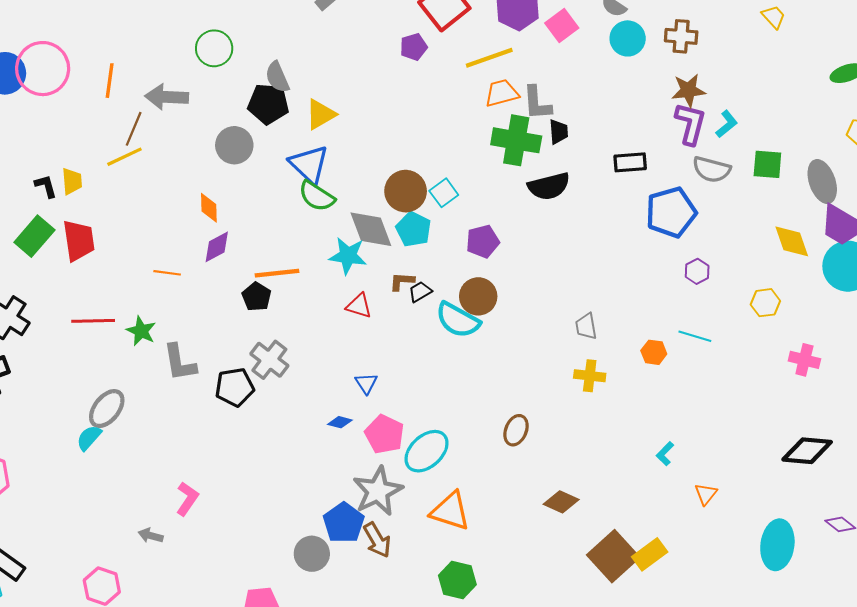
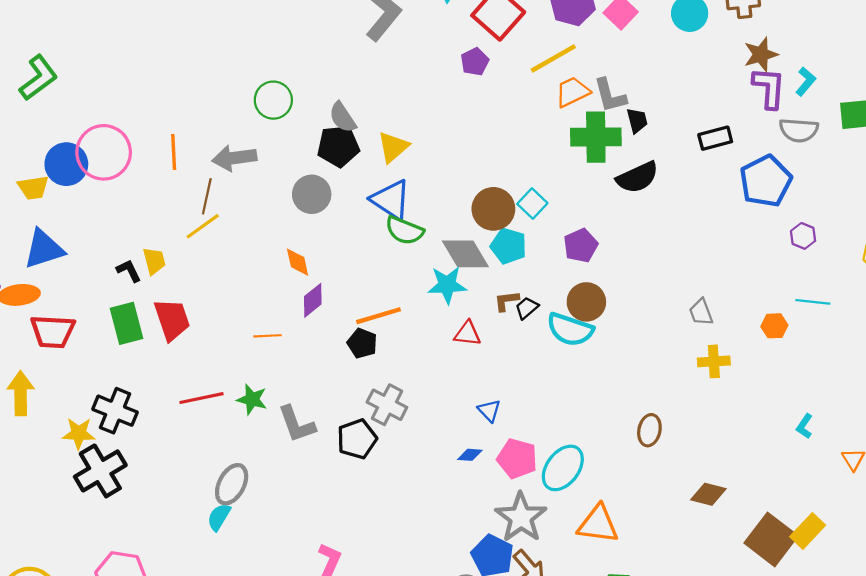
green rectangle: (34, 236) -> (126, 323), turned -45

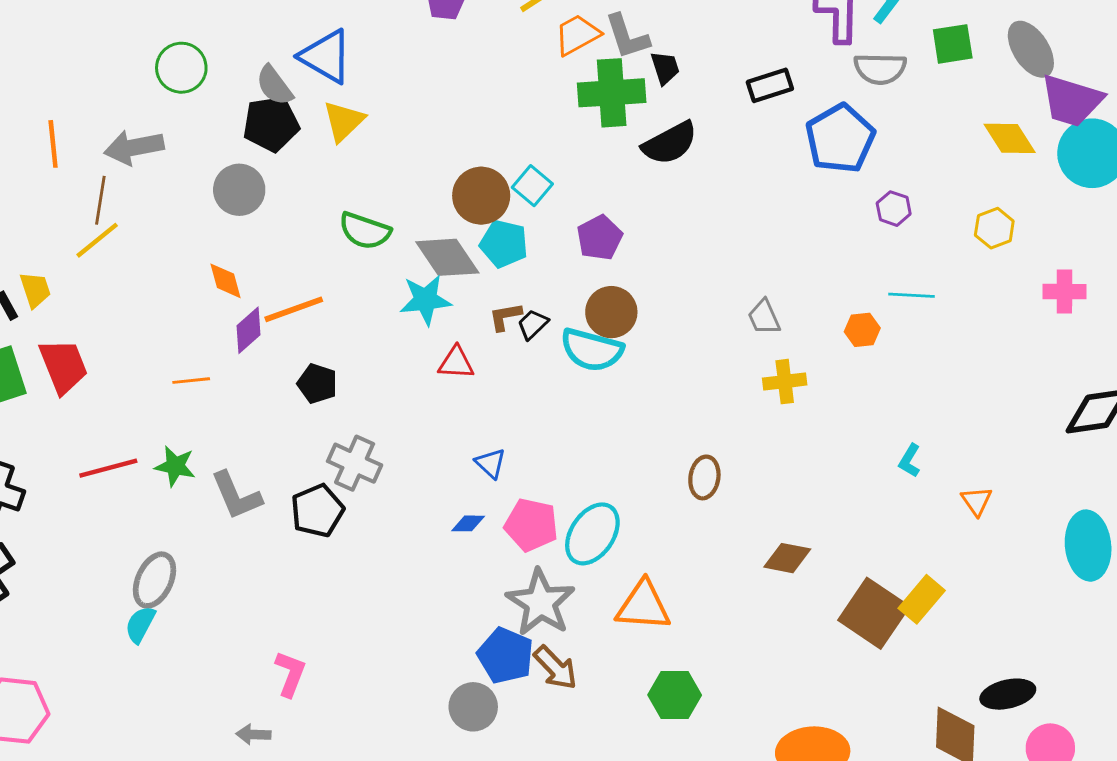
blue triangle: (391, 200) -> (326, 56), moved
orange line: (379, 316) -> (294, 309), moved

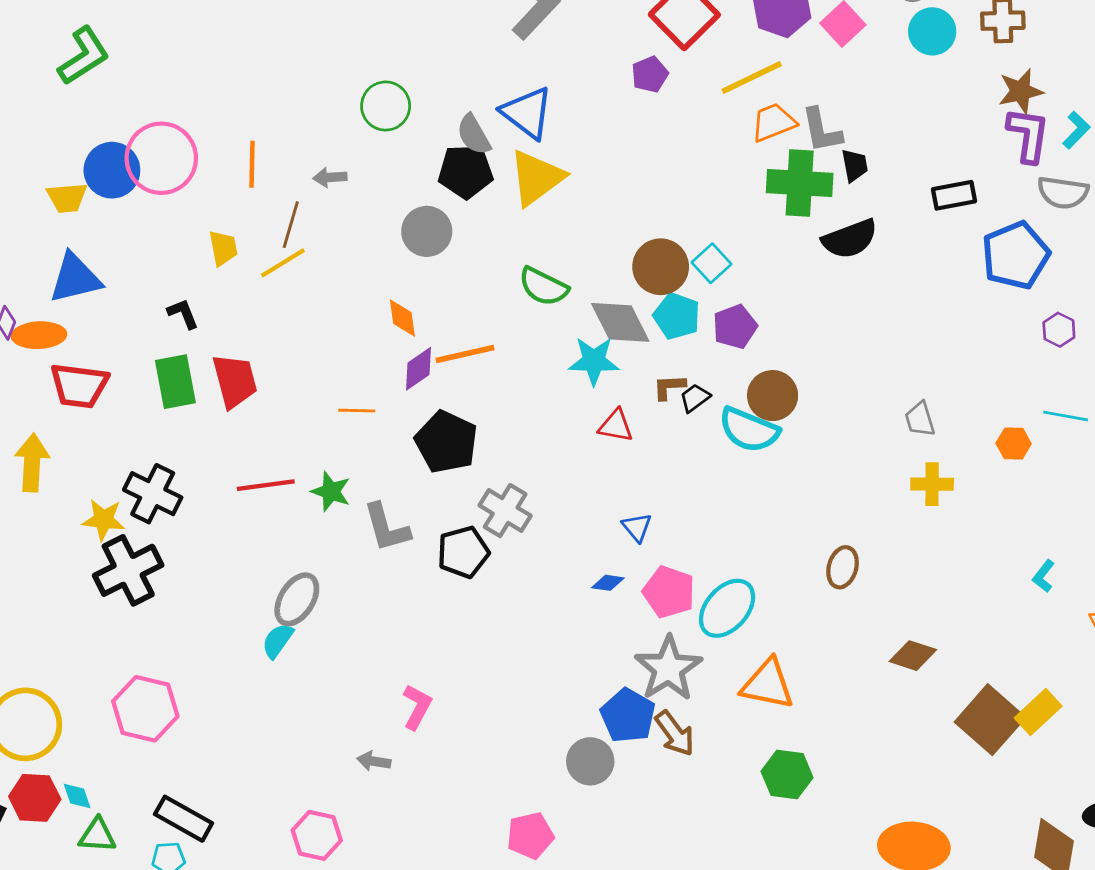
yellow triangle: (344, 121) -> (536, 178), size x1.4
gray arrow: (134, 147) -> (330, 177), size x0.6
purple pentagon: (600, 238) -> (735, 327), moved
yellow trapezoid: (35, 290) -> (223, 248), moved
black pentagon: (317, 384) -> (446, 442), moved, size x1.6

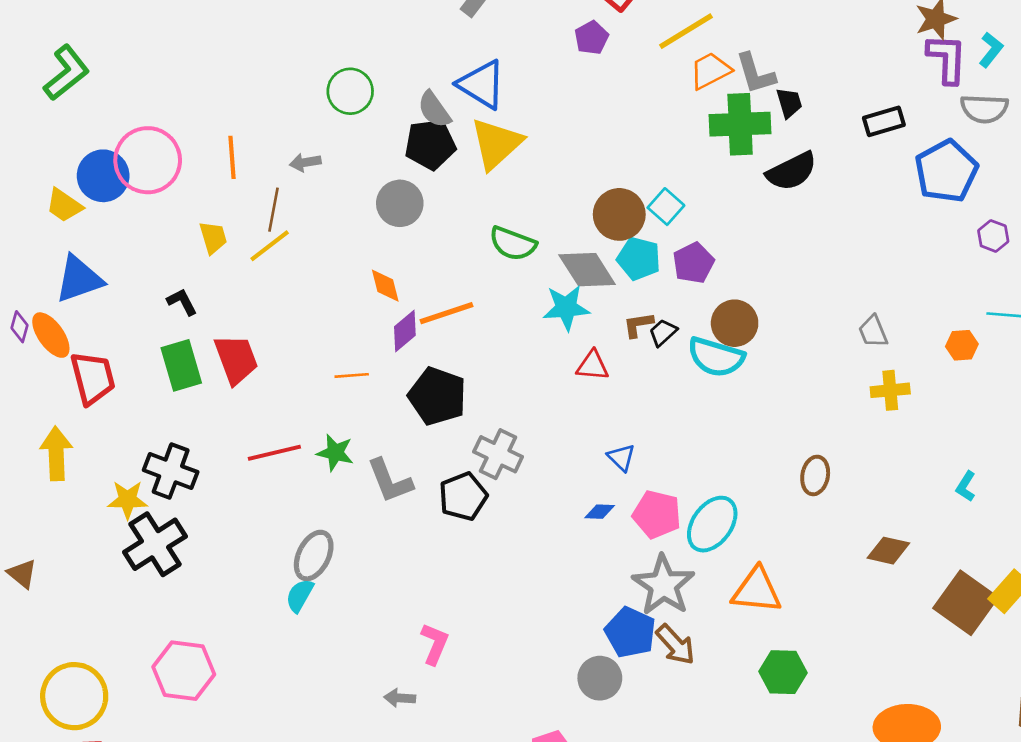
yellow trapezoid: (67, 198) -> (64, 205), turned 45
orange ellipse: (39, 335) -> (51, 335), turned 63
red trapezoid: (79, 386) -> (93, 378), turned -106
cyan L-shape: (1044, 576) -> (966, 486), moved

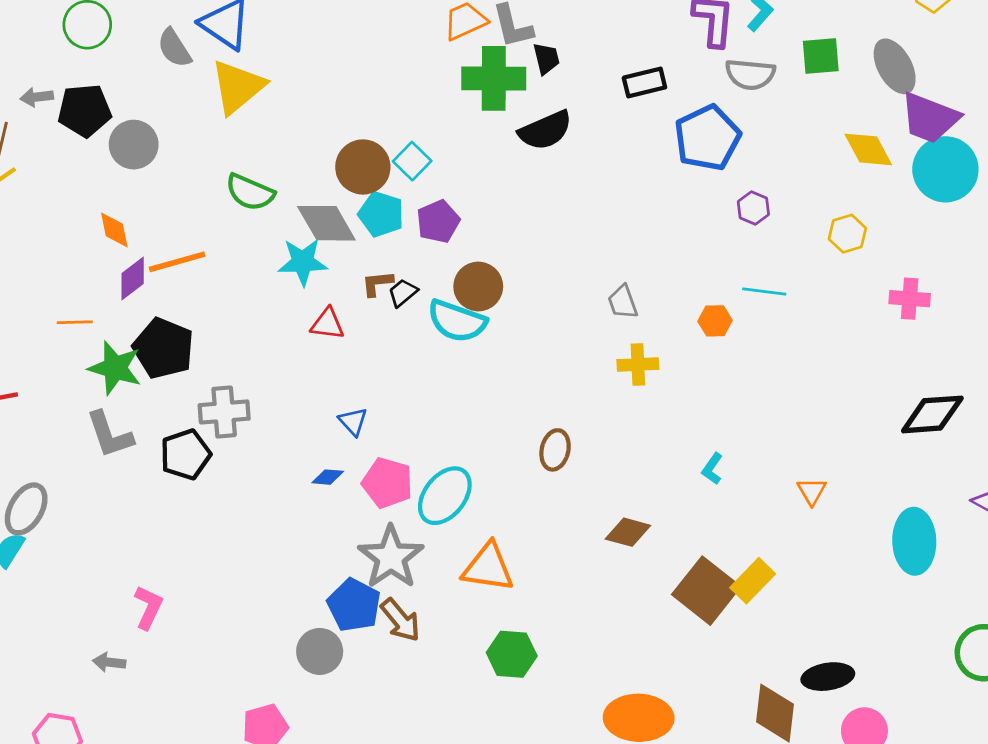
black pentagon: (430, 144) -> (85, 110), moved
green star: (335, 453) -> (115, 368), moved, size x1.4
gray cross: (498, 454) -> (224, 412), turned -33

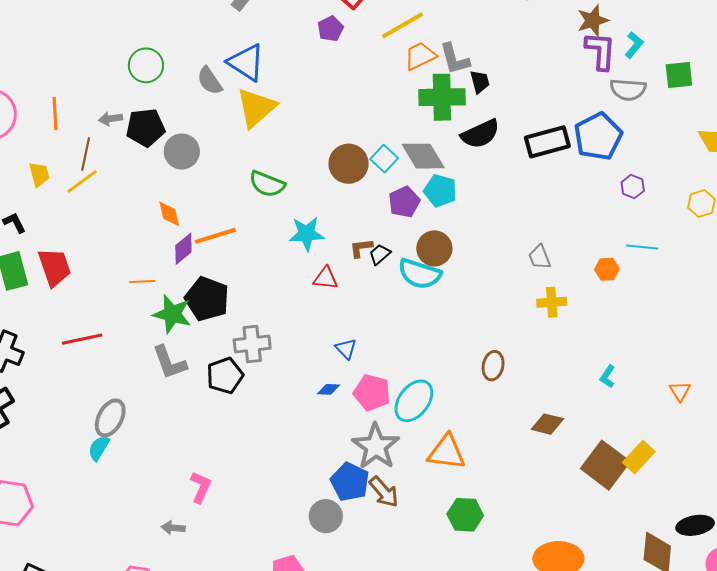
black rectangle: (644, 83) -> (547, 142), moved, size x1.4
cyan pentagon: (381, 214) -> (440, 191), moved
gray diamond: (326, 223) -> (423, 156), moved

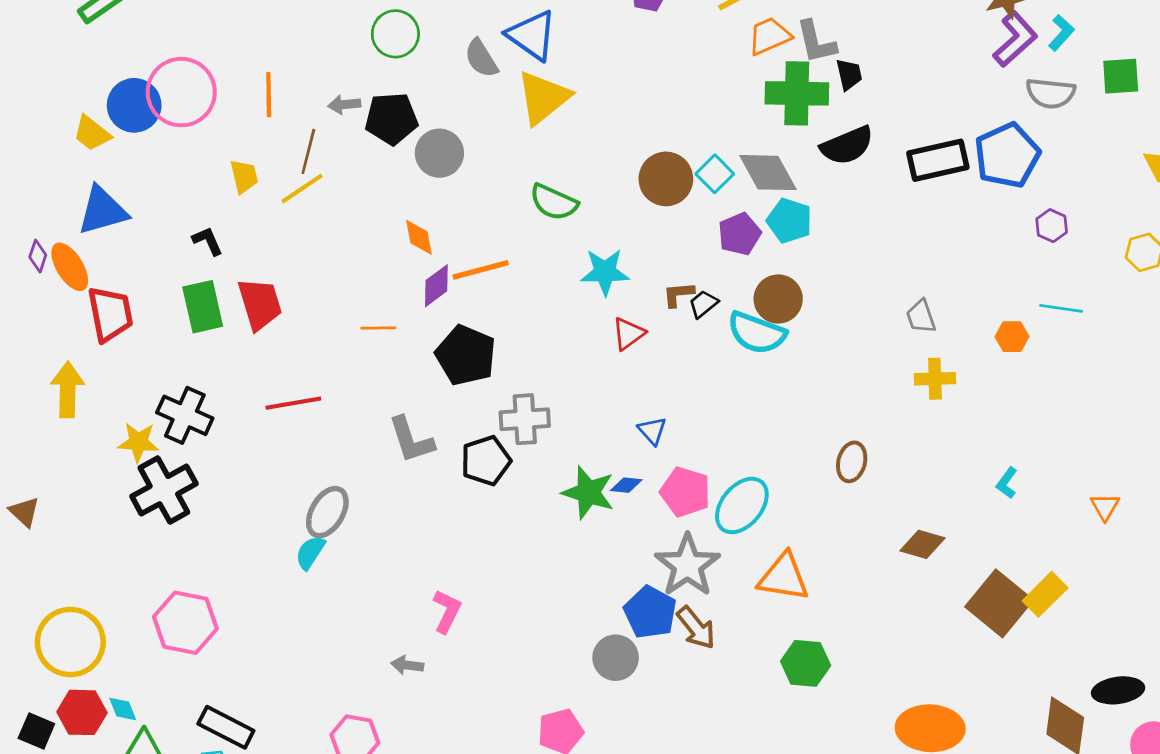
purple L-shape: (600, 51) -> (1015, 39), turned 42
red triangle: (326, 278) -> (628, 334), turned -44
green star: (172, 314) -> (588, 493), moved

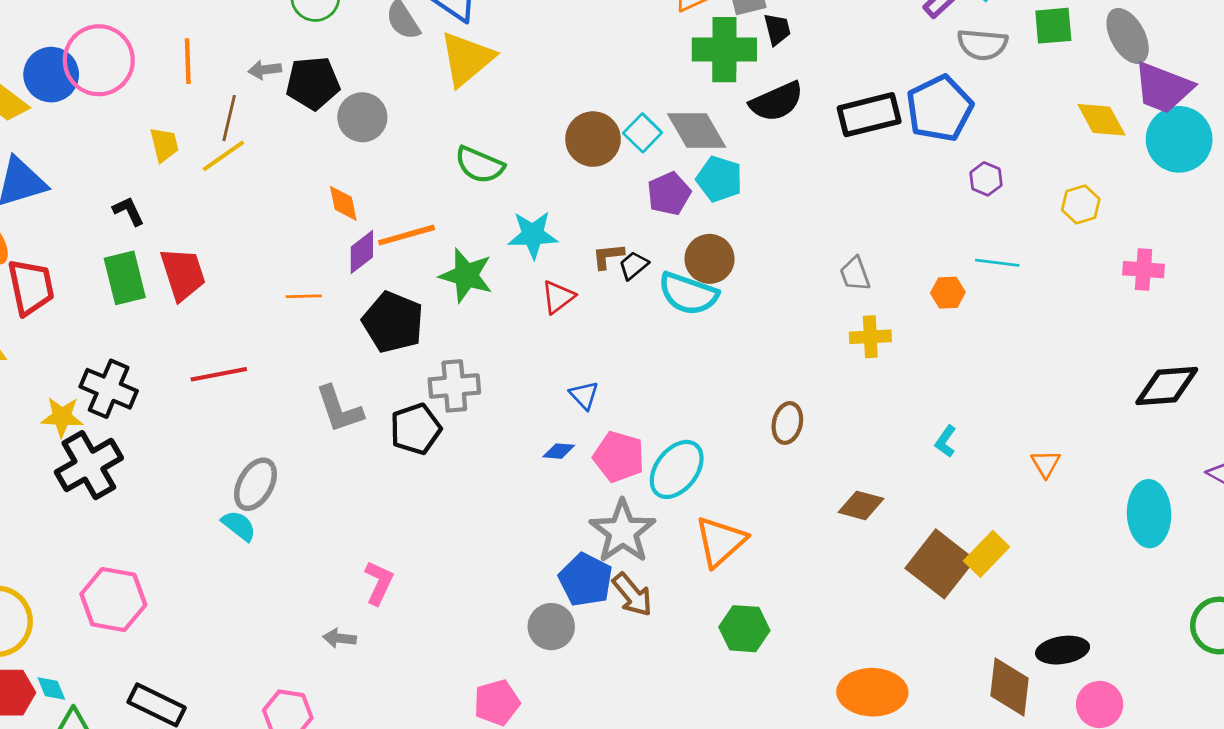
green star: (588, 493) -> (466, 275), moved
cyan semicircle: (310, 553) -> (239, 526), turned 96
orange triangle: (784, 577) -> (720, 541), turned -50

